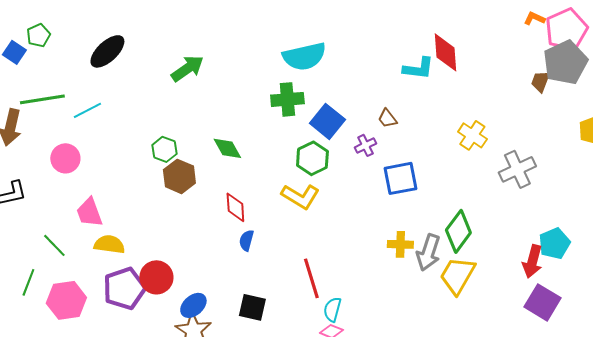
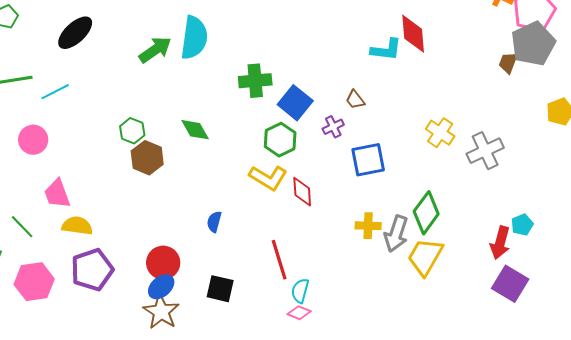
cyan semicircle: (304, 56) -> (194, 38), moved, turned -69
yellow cross: (472, 135) -> (440, 133), moved
red diamond: (235, 207) -> (302, 192), moved
cyan pentagon: (554, 243) -> (522, 225), size x0.7
red circle: (156, 277) -> (163, 263), moved

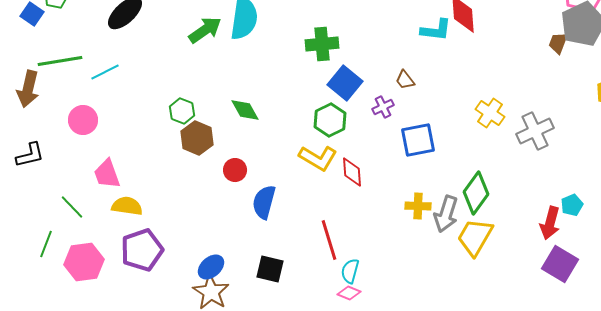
green cross: (255, 81) -> (322, 44), moved
blue semicircle: (214, 222) -> (264, 202), size x1.6
red circle: (163, 263) -> (235, 170), moved, size x0.7

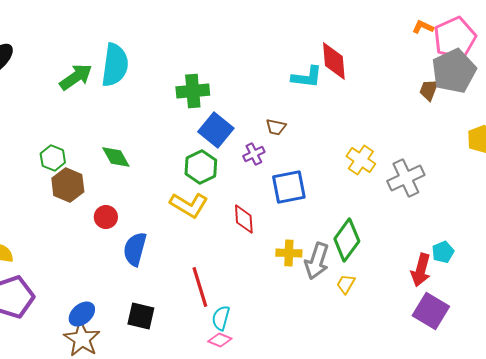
brown trapezoid: (405, 80) -> (276, 127), turned -40
red diamond: (352, 172) -> (244, 219), moved
yellow trapezoid: (475, 237) -> (346, 284), size x0.5

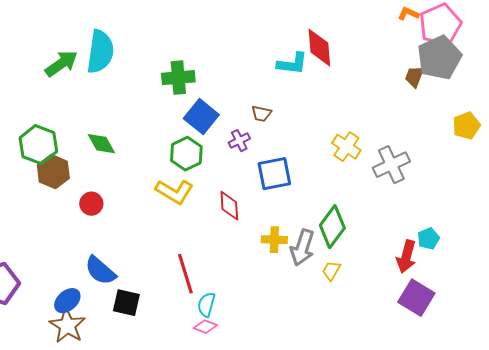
green hexagon: (53, 158) -> (38, 145), size x1.5
blue semicircle: (135, 249) -> (100, 271), moved, turned -64

